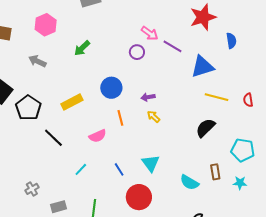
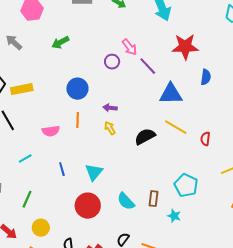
yellow rectangle: (72, 102) -> (22, 89), moved
black semicircle: (205, 128) -> (145, 136), moved
red circle: (139, 197) -> (88, 206), moved

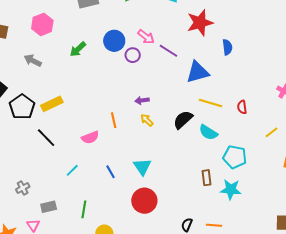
blue circle: (77, 89) -> (114, 41), moved
cyan semicircle: (126, 201) -> (208, 132), moved
cyan star: (174, 216) -> (231, 189), size x1.5

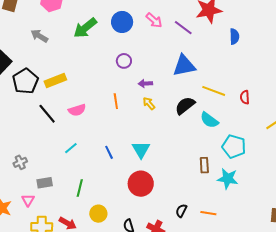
green arrow: (78, 49) -> (85, 28), size x1.4
purple line: (168, 51) -> (183, 28), moved
purple circle: (133, 55) -> (124, 61), moved
blue triangle: (198, 72) -> (184, 66), moved
pink semicircle: (90, 137) -> (77, 110), moved

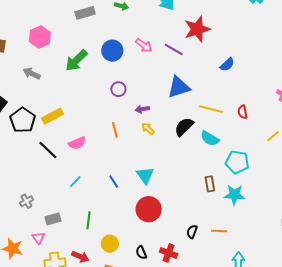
blue semicircle: (234, 36) -> (227, 65), moved, turned 56

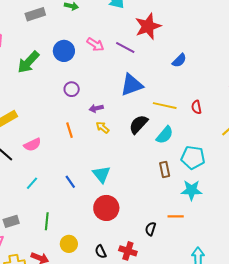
cyan semicircle: (210, 138) -> (165, 135), turned -78
brown rectangle: (210, 184) -> (165, 170), moved
orange line: (219, 231) -> (176, 216), moved

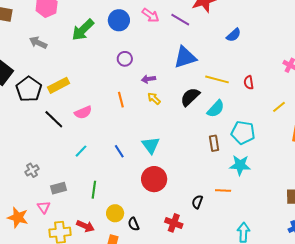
black semicircle: (101, 252) -> (134, 224), moved

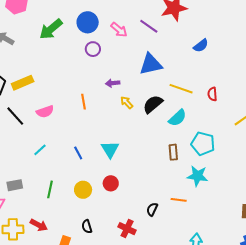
pink arrow: (151, 15) -> (119, 30), moved
purple circle: (125, 59) -> (93, 49), moved
yellow arrow: (154, 98) -> (127, 102), moved
red circle: (154, 179) -> (111, 183), size x0.6
yellow circle: (115, 213) -> (83, 190), moved

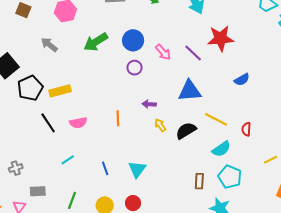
cyan semicircle: (178, 118) -> (221, 149), moved

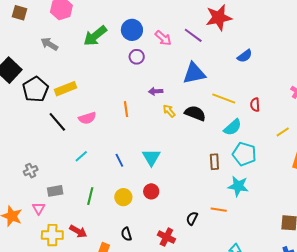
black semicircle: (186, 131) -> (195, 113), turned 60

